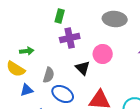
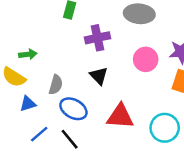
purple cross: (70, 38) -> (97, 38), moved
pink circle: (103, 54) -> (146, 59), moved

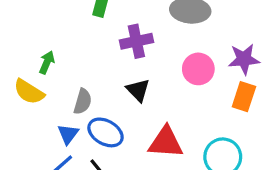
green arrow: (28, 54) -> (47, 62), turned -60
blue triangle: (28, 104) -> (68, 134), moved, turned -36

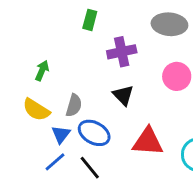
yellow semicircle: (29, 92) -> (36, 110), moved

